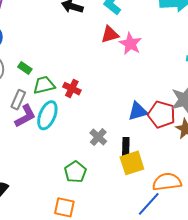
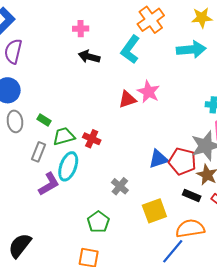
red triangle: (110, 35) -> (127, 99), moved
purple L-shape: (25, 116) -> (49, 184), moved
black rectangle: (126, 147) -> (192, 196), moved, turned -66

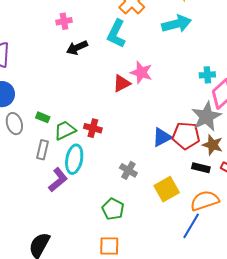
black arrow: (89, 57) -> (77, 48), turned -30

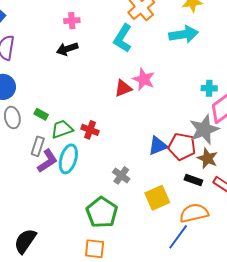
black arrow: (77, 48) -> (67, 49), moved
purple L-shape: (58, 180) -> (47, 161), moved
green pentagon: (113, 209) -> (102, 212), size x1.4

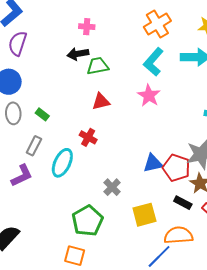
cyan L-shape: (123, 38) -> (153, 62), moved
red triangle: (123, 88) -> (101, 102), moved
green trapezoid: (62, 129) -> (98, 66), moved
purple L-shape: (47, 161) -> (22, 176), moved

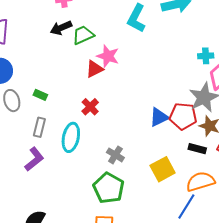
pink star: (149, 95) -> (108, 56), moved
red cross: (88, 137) -> (90, 107), turned 30
gray cross: (112, 187) -> (115, 155), moved

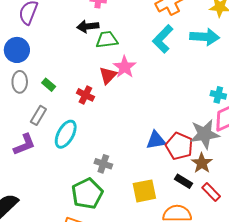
red triangle: (94, 69) -> (108, 75), turned -36
red cross: (90, 107) -> (85, 95), moved, turned -36
gray cross: (115, 155) -> (103, 164), turned -30

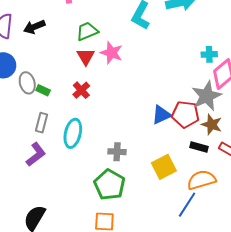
black arrow: (88, 26) -> (34, 27), moved
red triangle: (108, 75) -> (86, 57), moved
gray ellipse: (20, 82) -> (27, 83), moved
red cross: (85, 95) -> (81, 90), turned 36

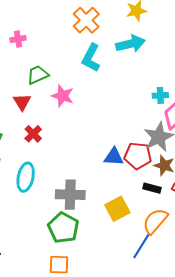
red triangle: (86, 57) -> (22, 102), moved
blue triangle: (161, 115) -> (114, 157), turned 30
gray cross: (117, 152) -> (70, 195), size x1.6
orange semicircle: (202, 180) -> (155, 221), turned -32

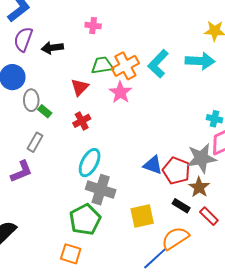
orange cross: (86, 20) -> (125, 66), moved
cyan ellipse: (26, 177) -> (90, 163), moved

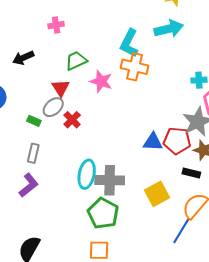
orange cross: (125, 66) -> (134, 67), moved, turned -32
gray ellipse: (31, 100) -> (53, 107), moved, turned 65
cyan ellipse: (90, 163) -> (87, 174), moved

